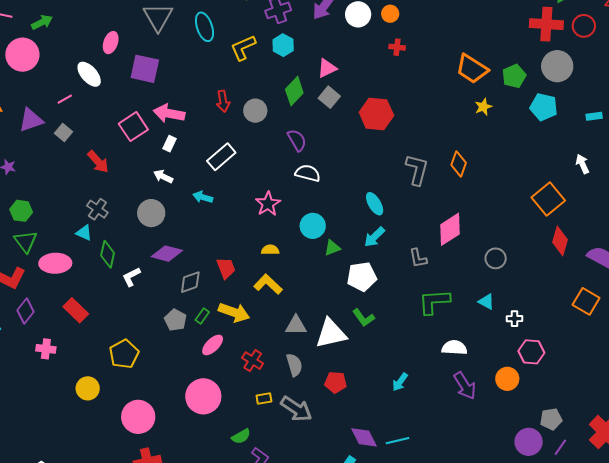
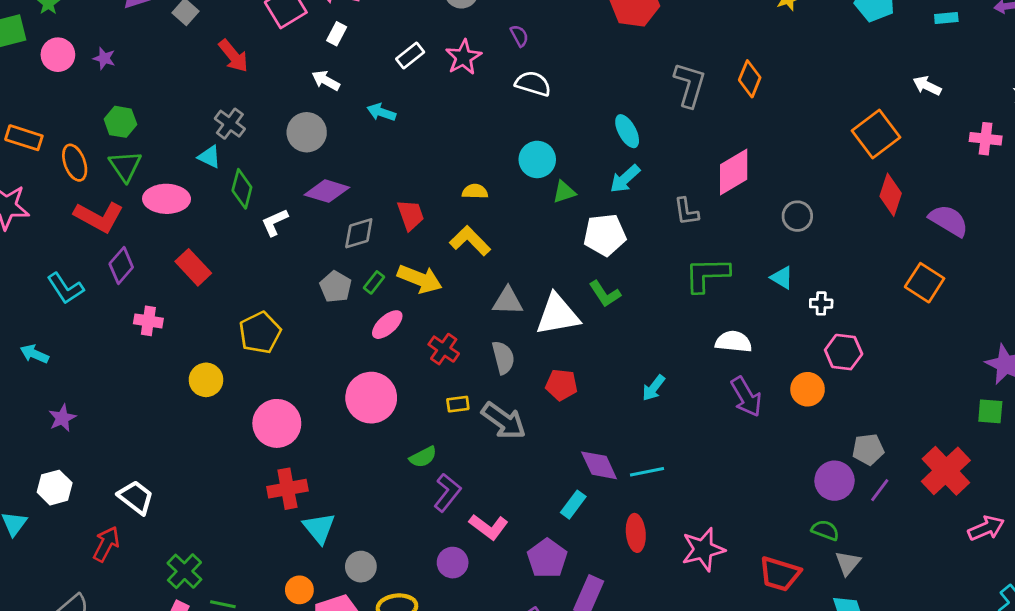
purple semicircle: (297, 140) -> (519, 36), size x0.7
white rectangle: (221, 157) -> (410, 55), size x0.7
white arrow: (582, 164) -> (927, 86), turned -42
pink star: (268, 204) -> (463, 57), moved

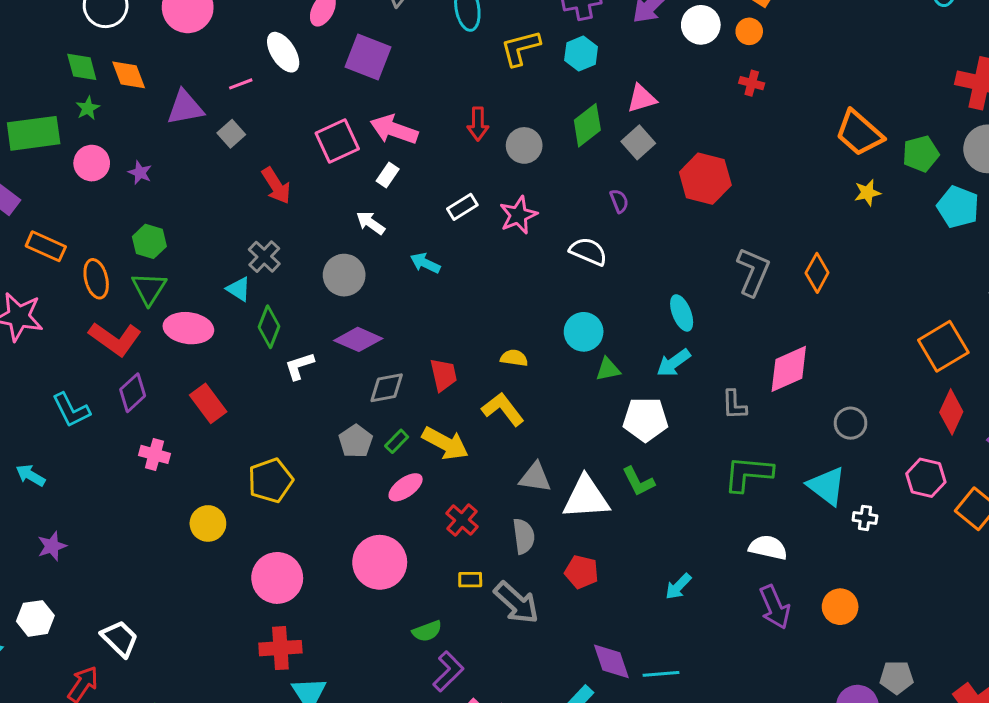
purple semicircle: (519, 36) -> (619, 201), moved
cyan triangle: (782, 278) -> (827, 486), size x1.6
pink hexagon: (844, 352) -> (926, 478), moved

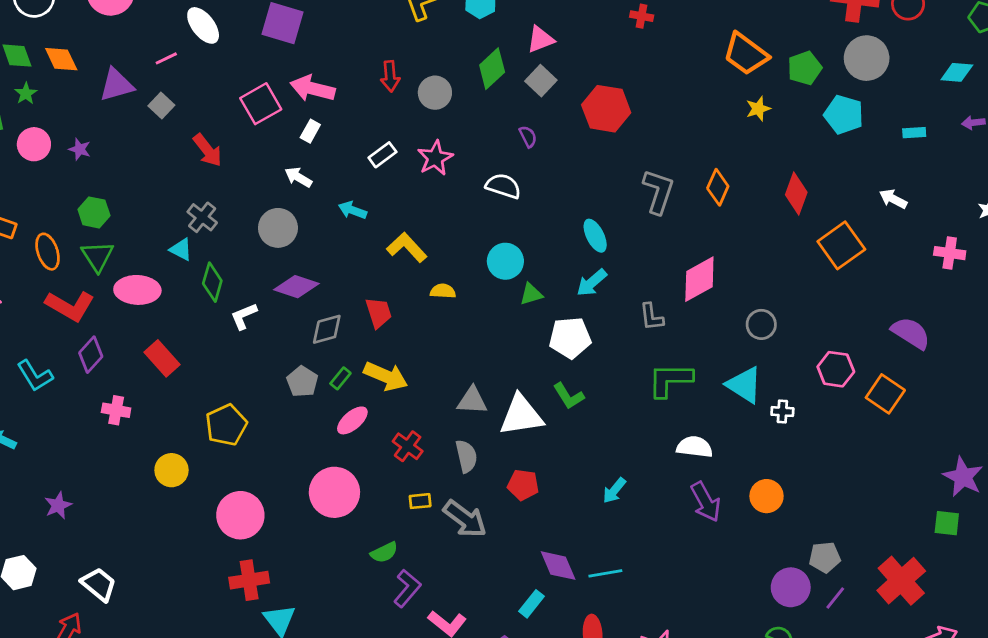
yellow L-shape: (503, 409) -> (407, 247), moved
red diamond: (951, 412) -> (796, 194), moved
purple star: (52, 546) -> (58, 505), moved

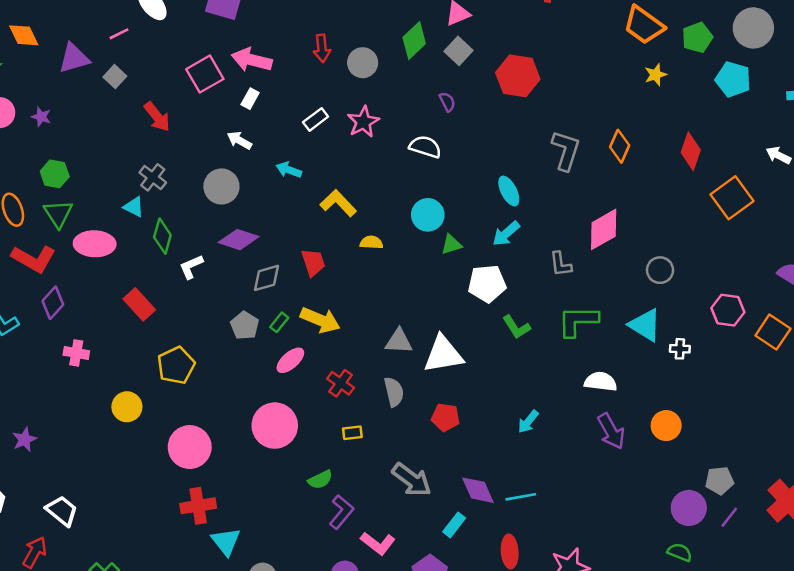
red rectangle: (162, 358) -> (139, 304), moved
green L-shape: (569, 396) -> (516, 327), moved
gray arrow: (465, 519) -> (412, 480), moved

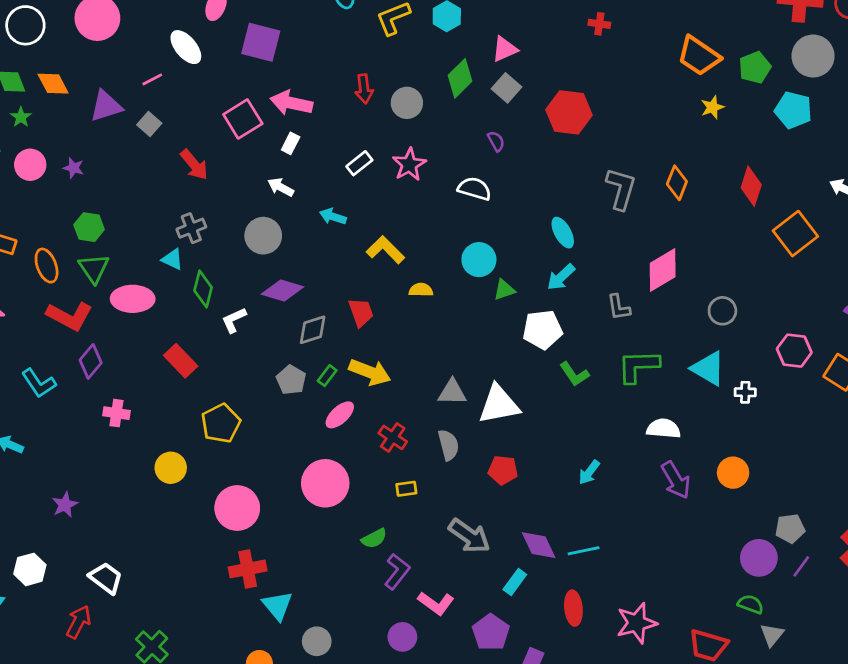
gray cross: (153, 177) -> (191, 228), turned 32

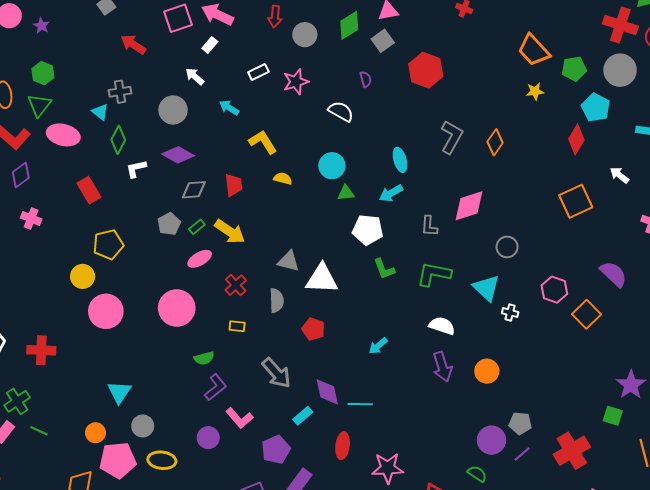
red arrow: (194, 165) -> (133, 44), turned 150
red diamond: (751, 186) -> (576, 139), moved
yellow circle: (171, 468) -> (83, 276), moved
red cross: (248, 569) -> (41, 350), moved

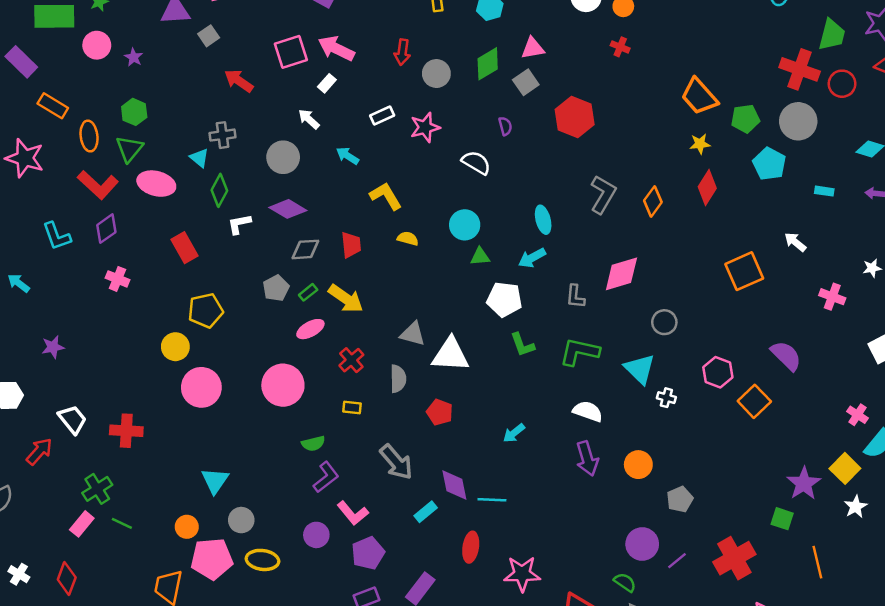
red diamond: (576, 139) -> (707, 187), moved
gray pentagon: (520, 423) -> (680, 499), moved, turned -30
purple pentagon: (276, 450) -> (368, 553), moved

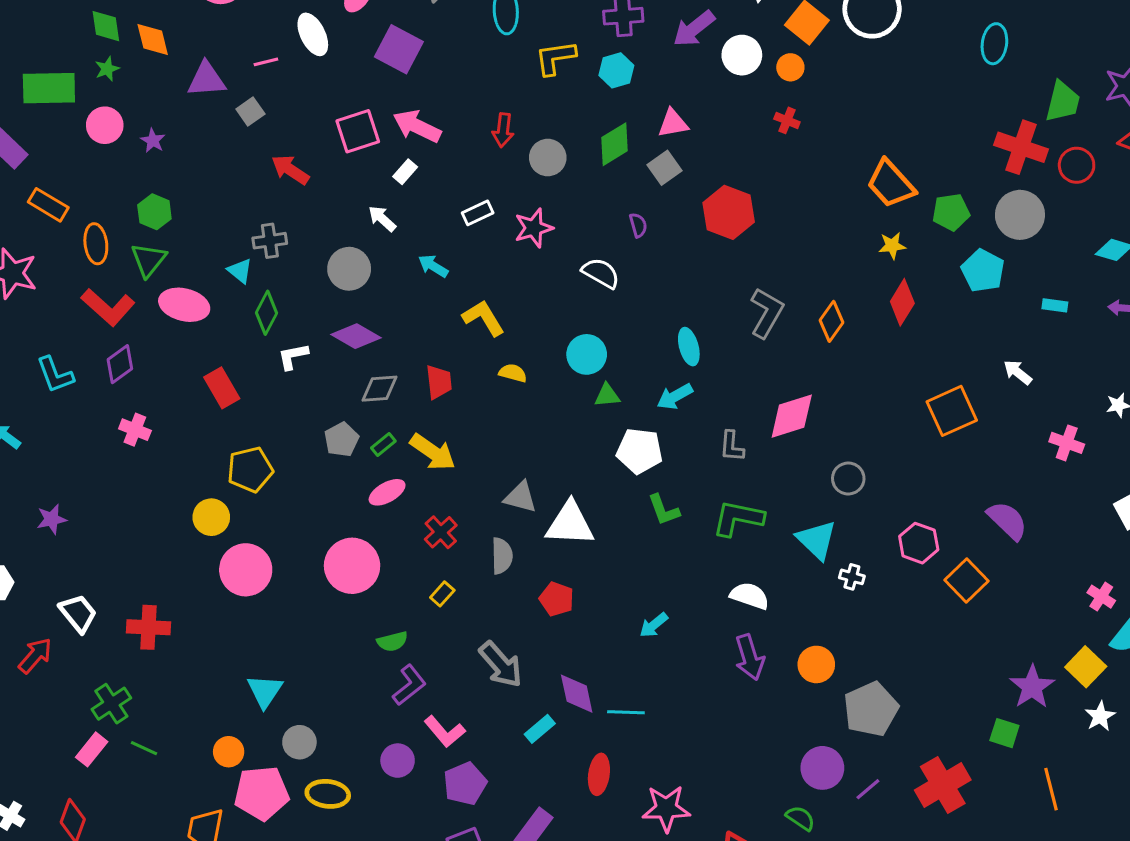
yellow rectangle: (352, 407) -> (442, 594), turned -54
gray pentagon: (680, 499) -> (871, 709), size x1.6

